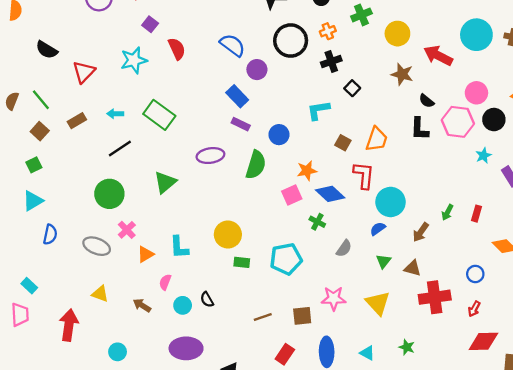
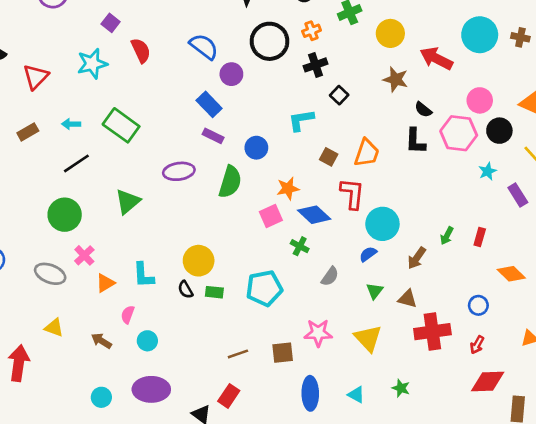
black semicircle: (207, 300) -> (185, 290), moved
cyan circle: (118, 352) -> (101, 397), moved
red rectangle: (285, 354) -> (229, 396), moved

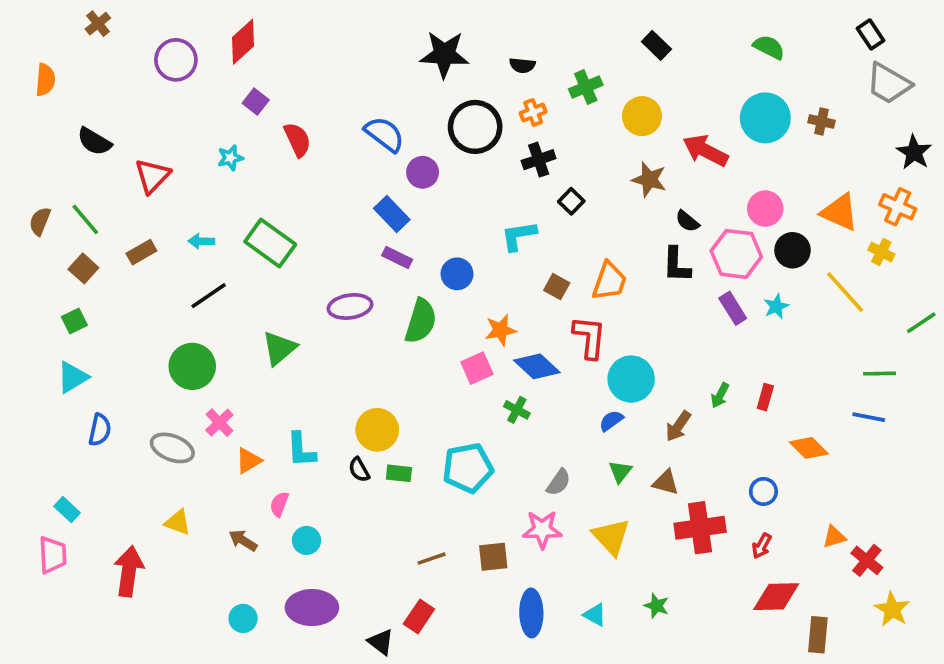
cyan star: (92, 64) -> (230, 158), size x0.6
purple rectangle: (518, 195) -> (733, 308), moved
gray semicircle: (330, 276) -> (559, 482), moved

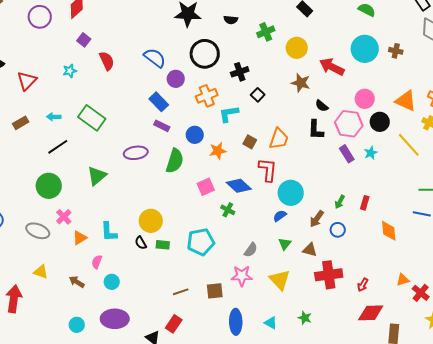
orange cross: (533, 112) -> (207, 96), moved, size x1.5
orange star: (501, 330) -> (218, 151), moved
orange diamond: (809, 448) -> (389, 231), turned 40
blue circle: (763, 491) -> (338, 230), moved

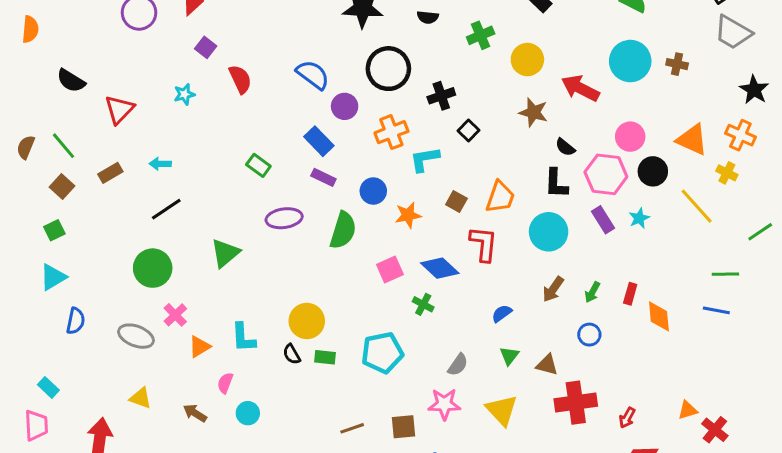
green rectangle: (92, 118) -> (258, 165), moved, size x0.6
cyan circle: (291, 193) -> (549, 232), moved
brown arrow: (317, 219) -> (553, 289), moved
orange diamond: (389, 231) -> (659, 316), moved

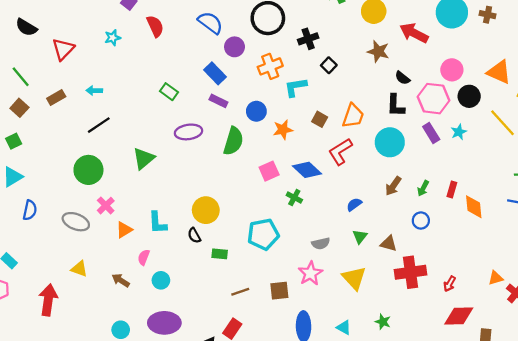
red L-shape: (484, 244) -> (340, 152), turned -128
green rectangle: (325, 357) -> (220, 254), moved
gray semicircle: (458, 365) -> (321, 244), turned 42
pink star: (444, 404) -> (310, 273), turned -30

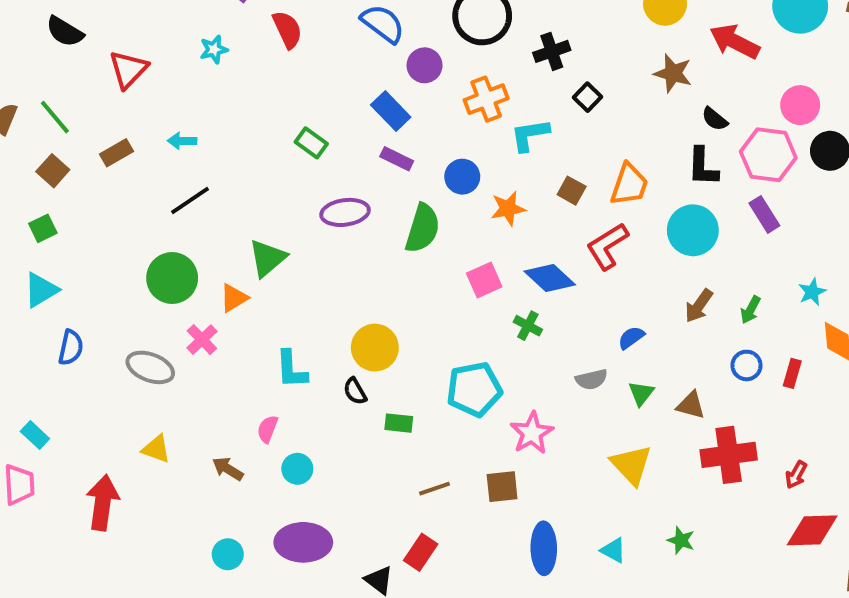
cyan star: (459, 132) -> (812, 292), moved
red rectangle: (452, 189) -> (792, 373), moved
orange triangle: (124, 230) -> (234, 298), moved
gray semicircle: (321, 244) -> (591, 379), moved
pink star: (310, 273) -> (532, 433), moved

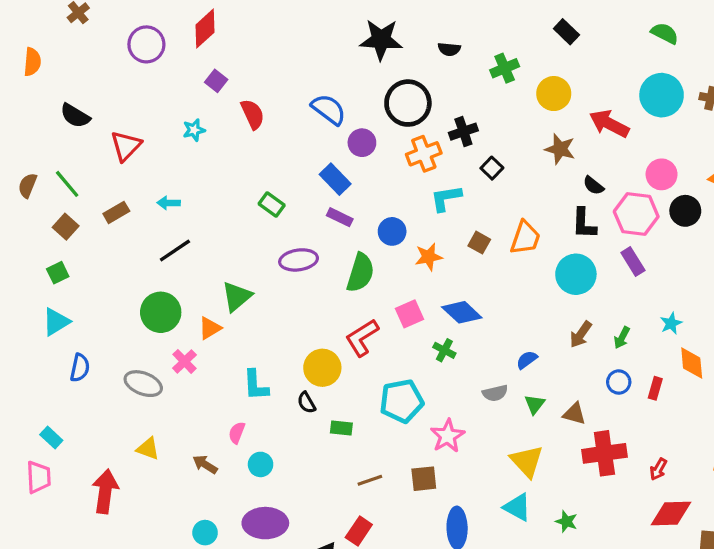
orange cross: (486, 99) -> (424, 154), moved
red L-shape: (607, 246) -> (362, 338), moved
cyan triangle: (613, 550) -> (517, 507), moved, size x1.4

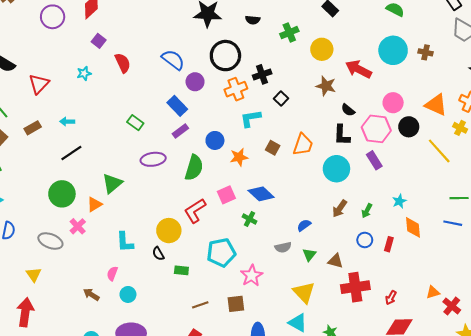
purple rectangle: (340, 217) -> (180, 131), turned -63
yellow triangle: (148, 449) -> (34, 275), moved, turned 35

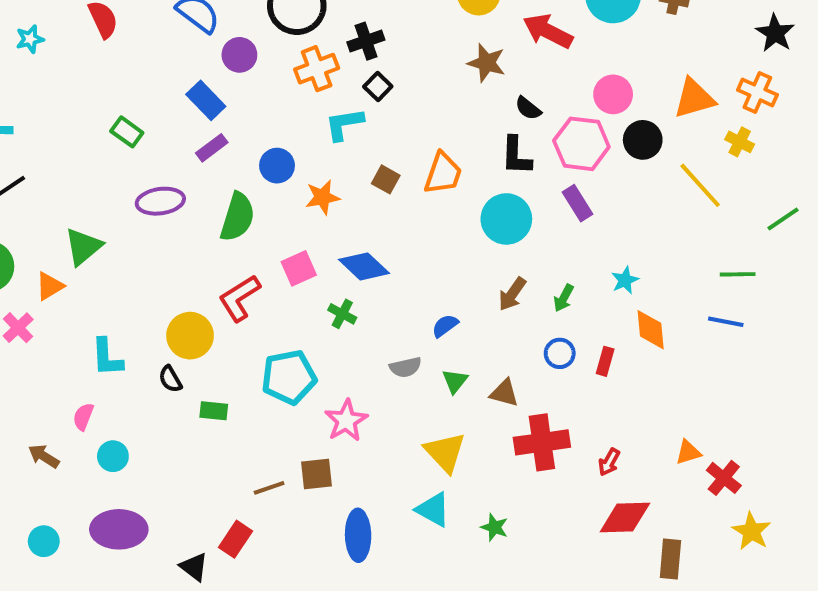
black square: (281, 99) -> (378, 87), moved
orange triangle: (436, 105) -> (694, 98), turned -40
brown line: (200, 305) -> (269, 488), moved

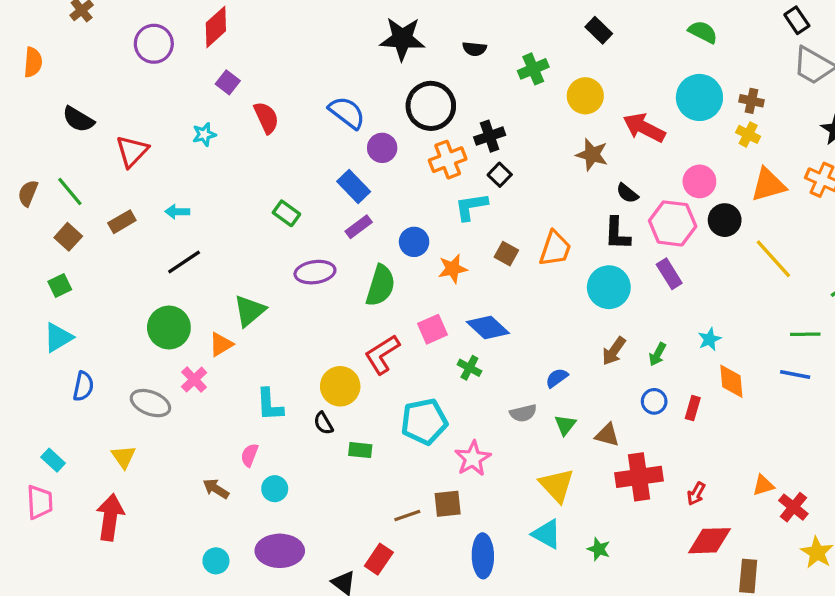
yellow cross: (740, 142) -> (748, 134), moved

